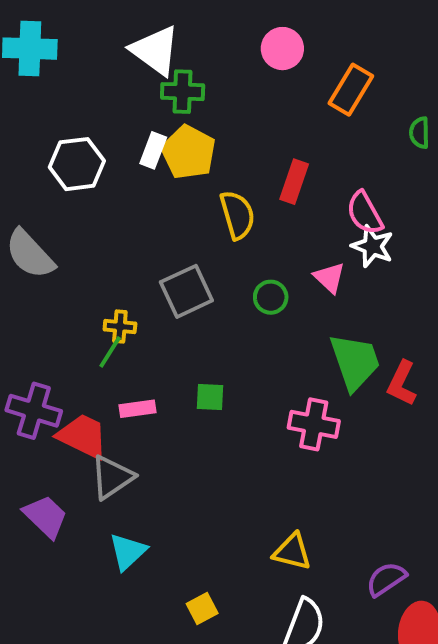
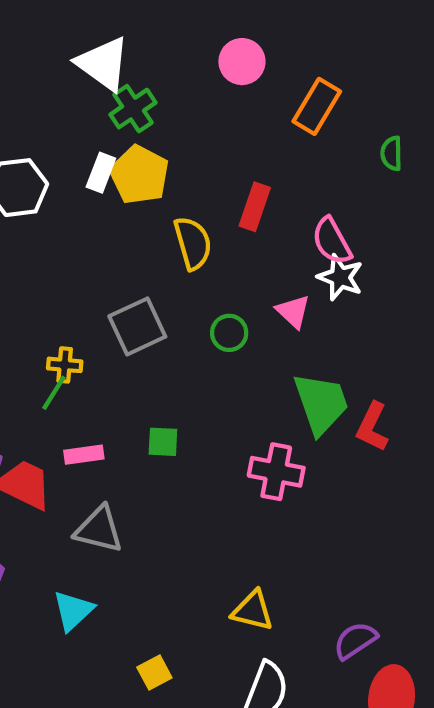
green cross: (183, 92) -> (133, 109), turned -36
gray triangle: (112, 477) -> (99, 529), moved, turned 48

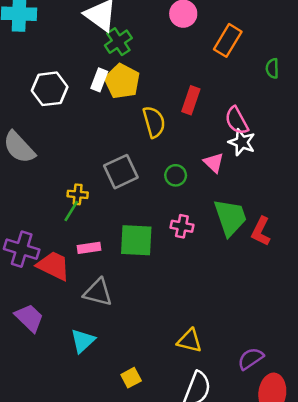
green square: (163, 442) -> (136, 240), size x1.8
pink cross: (276, 472) -> (182, 226), moved, size x0.7

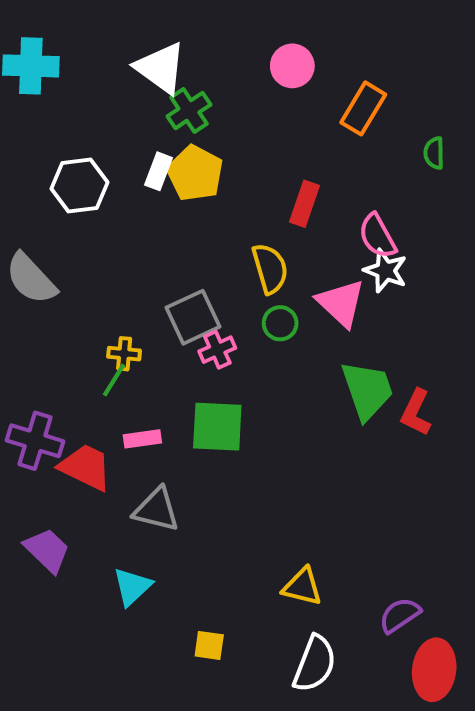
yellow semicircle: (154, 122) -> (270, 269), moved
pink triangle: (214, 163) -> (341, 303), size x1.5
pink cross: (182, 226) -> (217, 350), moved, turned -35
yellow square: (131, 378) -> (209, 645), turned 36

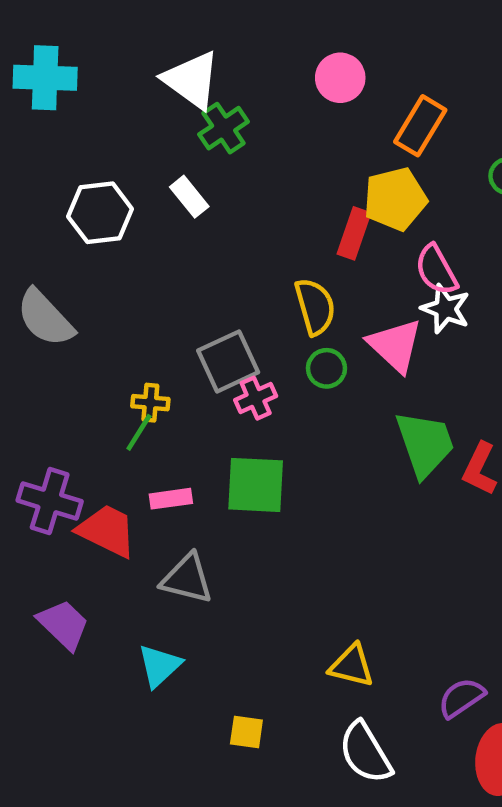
white rectangle: (159, 171) -> (189, 197), turned -60
yellow pentagon: (195, 173) -> (395, 199), moved, turned 30
white semicircle: (315, 664) -> (365, 753), turned 128

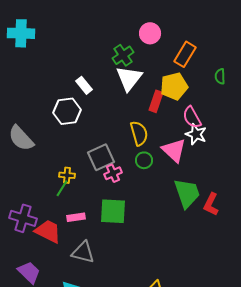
white triangle: (192, 80) -> (129, 78), moved, turned 32
green cross: (224, 128) -> (123, 55), moved
white hexagon: (100, 213) -> (67, 111), moved

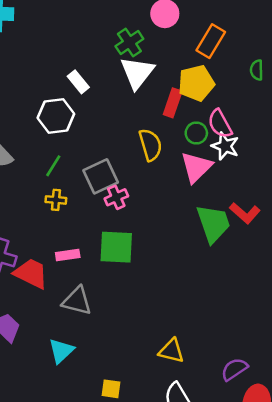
pink triangle: (174, 150) -> (196, 167), turned 32
green circle: (144, 160) -> (196, 133), moved
green line: (62, 188) -> (53, 166), moved
red L-shape: (211, 204) -> (245, 213), moved, turned -75

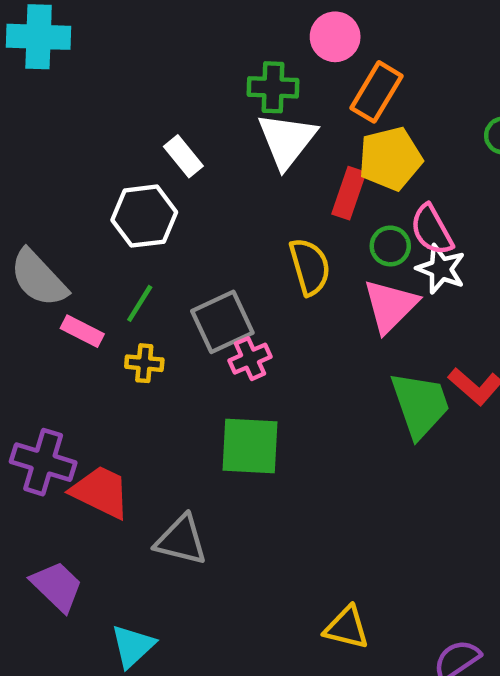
orange rectangle: (211, 41) -> (376, 92), moved
green cross: (129, 42) -> (273, 87), turned 36
pink rectangle: (68, 255) -> (82, 331), moved, turned 35
cyan triangle: (61, 351) -> (133, 646), moved

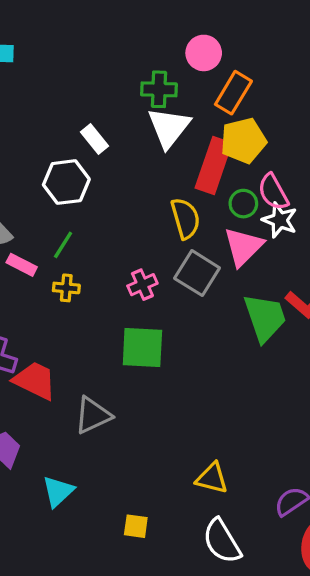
red rectangle: (349, 193) -> (214, 165), size x1.5
gray square: (222, 322) -> (197, 273), moved, turned -33
gray triangle: (181, 540) -> (93, 415), turned -39

